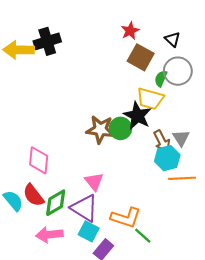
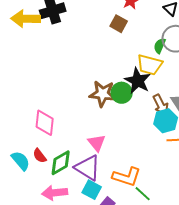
brown square: (141, 57) -> (119, 24), moved, size x0.7
red semicircle: (33, 195) -> (40, 156), size x0.7

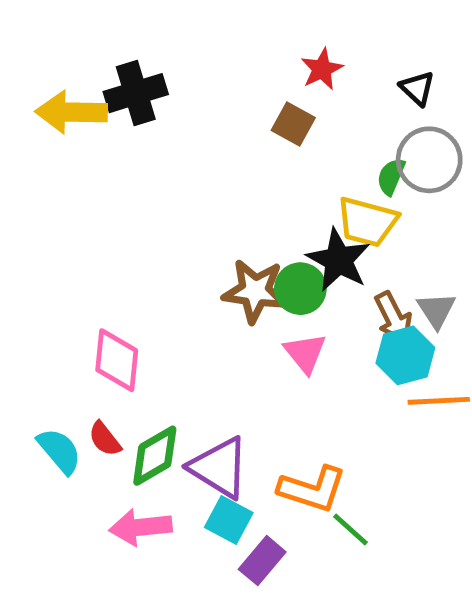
pink triangle: (97, 143) -> (305, 353), moved

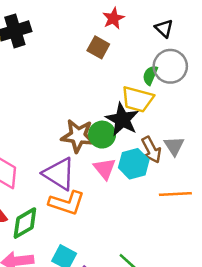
cyan hexagon: (405, 355) -> (134, 164), moved
purple triangle: (219, 468) -> (59, 174), moved
orange L-shape: (312, 489) -> (67, 203), moved

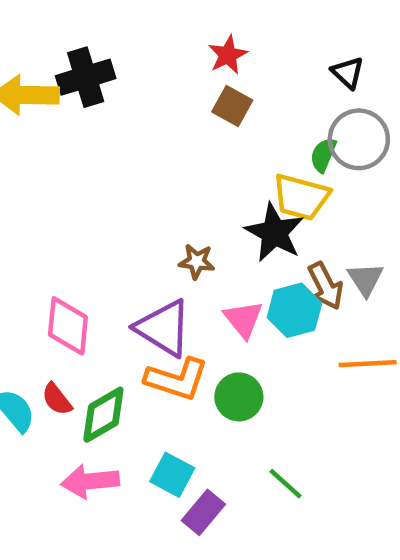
red star: (113, 18) -> (228, 55), moved
green circle: (102, 135) -> (239, 397), moved
brown star: (78, 136) -> (197, 261), size x0.6

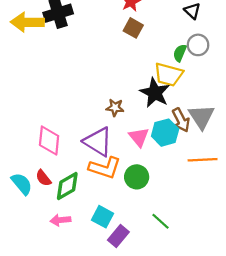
gray circle: (359, 139) -> (198, 45), size x0.7
gray triangle: (365, 279) -> (201, 117), size x1.4
pink arrow: (90, 481) -> (60, 220), size x0.7

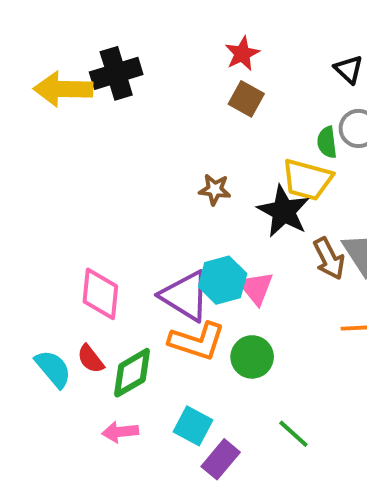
green semicircle: (180, 53) -> (327, 142), turned -30
brown star: (115, 108) -> (215, 190), moved
cyan hexagon: (165, 133) -> (223, 280), moved

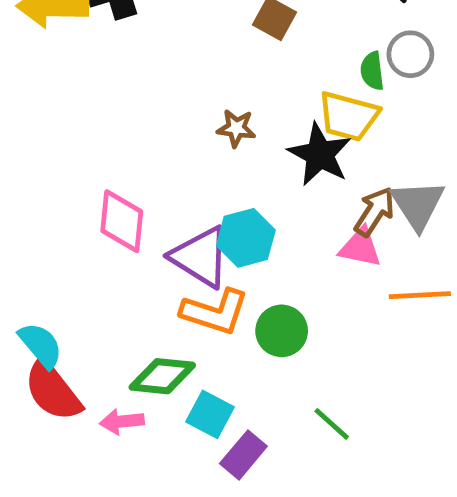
brown arrow: (329, 258) -> (375, 212), turned -120
pink triangle: (256, 288) -> (360, 247), moved, turned -39
pink diamond: (100, 294) -> (122, 221), moved
red semicircle: (91, 359) -> (53, 390), moved, size x1.8
green diamond: (132, 373) -> (162, 376), moved, turned 36

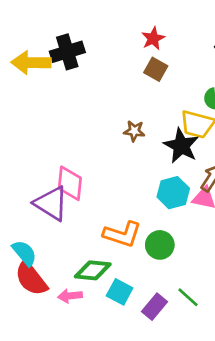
cyan hexagon: (246, 238) -> (173, 193), moved
purple triangle: (201, 257) -> (51, 203), moved
purple rectangle: (243, 455) -> (154, 307), moved

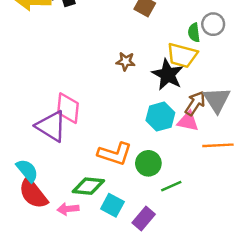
green line: (188, 297) -> (171, 186), moved, turned -66

